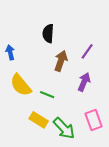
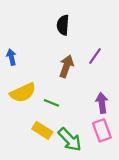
black semicircle: (48, 33) -> (63, 25), moved
purple arrow: (84, 82) -> (102, 103), moved, turned -30
yellow semicircle: (21, 85) -> (23, 93), turned -75

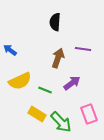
purple line: (95, 56) -> (83, 49), turned 63
blue arrow: (11, 57) -> (10, 50), turned -40
purple arrow: (102, 103) -> (72, 83), moved, turned 60

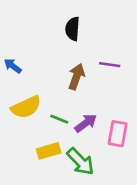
purple arrow: (72, 83) -> (86, 123), moved
yellow rectangle: (37, 114) -> (49, 151), turned -48
pink rectangle: (89, 114) -> (118, 134), moved, turned 30

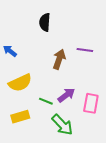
black semicircle: (72, 29) -> (45, 22), moved
green line: (59, 119) -> (46, 101), moved
yellow rectangle: (49, 151) -> (20, 117), moved

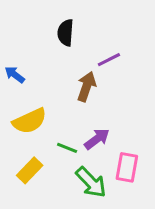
purple line: (85, 50) -> (109, 60), moved, turned -35
pink rectangle: (91, 103) -> (127, 167), moved
yellow rectangle: (20, 117) -> (30, 170), turned -30

